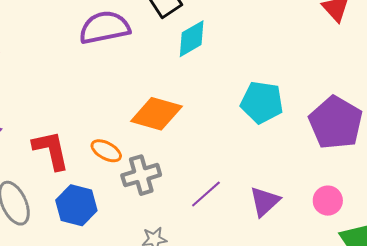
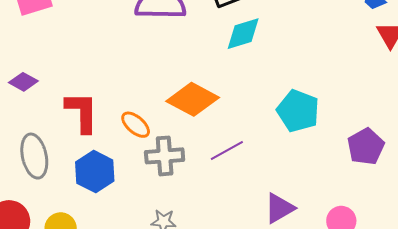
purple pentagon: (336, 123) -> (366, 147), size x0.7
purple line: (206, 194) -> (227, 150), moved

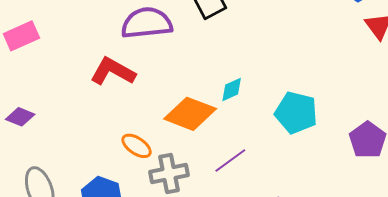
cyan diamond: (243, 34) -> (232, 90), moved, size x0.7
red L-shape: (82, 112) -> (113, 71), moved, turned -54

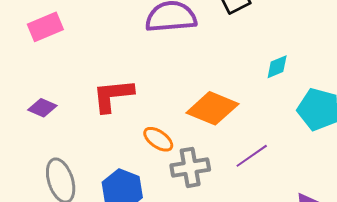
red L-shape: (113, 71) -> (113, 95), moved, turned -36
cyan diamond: (232, 90) -> (277, 67), moved

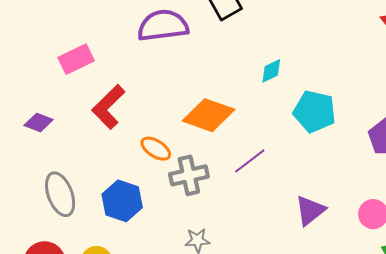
pink rectangle: (45, 27) -> (76, 59), moved
red L-shape: (113, 95) -> (108, 107), turned -36

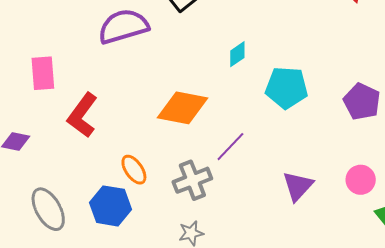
pink rectangle: (76, 59) -> (43, 73), turned -60
orange ellipse: (156, 149) -> (134, 170), moved, turned 32
gray cross: (189, 175) -> (192, 180), moved

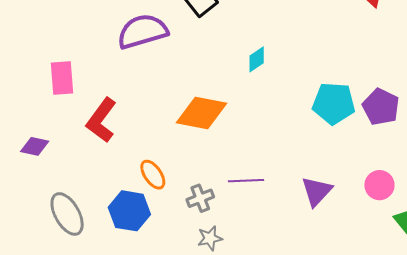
cyan pentagon: (287, 88) -> (334, 103), moved
purple line: (230, 147) -> (246, 181), moved, turned 44
gray cross: (192, 180) -> (200, 198), moved, size x0.7

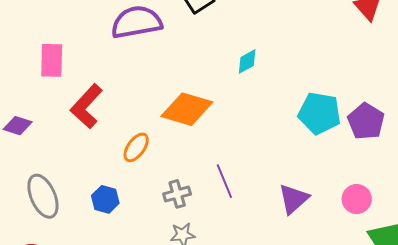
orange ellipse: (153, 175) -> (136, 147), moved, turned 64
purple line: (246, 181) -> (224, 181), turned 64
blue hexagon: (129, 211) -> (105, 199), size x0.7

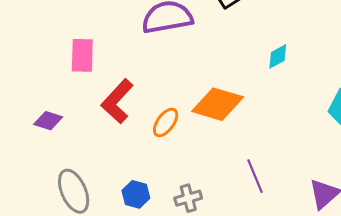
orange ellipse: (136, 147) -> (166, 122), moved
gray cross: (177, 194) -> (188, 198), moved

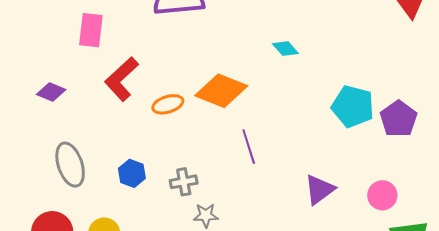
cyan diamond: (278, 56) -> (285, 49), turned 72
orange ellipse: (166, 122) -> (168, 104), turned 32
purple line: (255, 176) -> (249, 147), moved

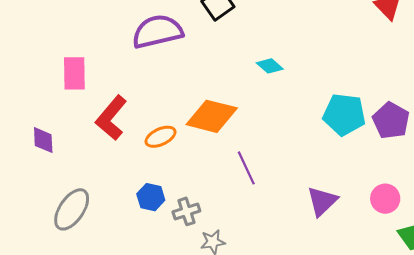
purple diamond: (51, 92) -> (43, 140), turned 72
gray ellipse: (70, 165) -> (72, 209), turned 60
blue hexagon: (132, 173) -> (151, 197), moved

